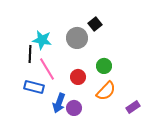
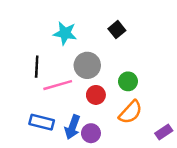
gray circle: (77, 38) -> (87, 65), moved
cyan star: (42, 40) -> (65, 33), moved
pink line: (47, 69) -> (58, 85), turned -75
blue rectangle: (34, 87) -> (42, 122), moved

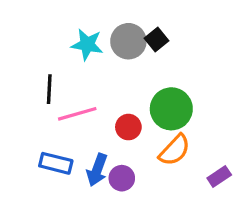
gray circle: (87, 65) -> (128, 41), moved
green circle: (128, 81) -> (171, 109), size x1.6

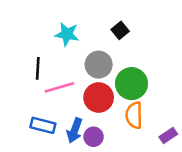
gray circle: (128, 41) -> (99, 65), moved
red circle: (128, 127) -> (99, 98), size x1.5
orange semicircle: (175, 150) -> (134, 115), turned 136

